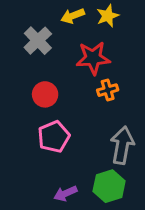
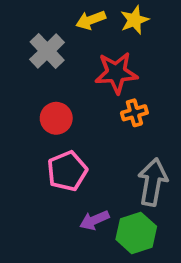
purple arrow: (65, 193) -> (94, 220), moved

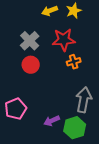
gray cross: (47, 51) -> (30, 41), moved
pink pentagon: (67, 171) -> (16, 109), moved

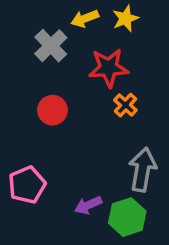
gray cross: (30, 41) -> (51, 46), moved
orange cross: (74, 62) -> (125, 105), turned -32

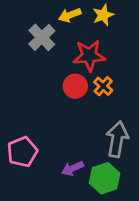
red circle: (53, 110) -> (75, 86), moved

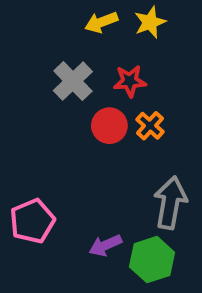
gray cross: (42, 37) -> (73, 81), moved
red star: (89, 56) -> (130, 81), size x0.7

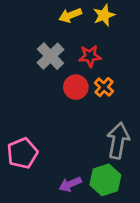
purple arrow: (105, 245) -> (70, 184), moved

